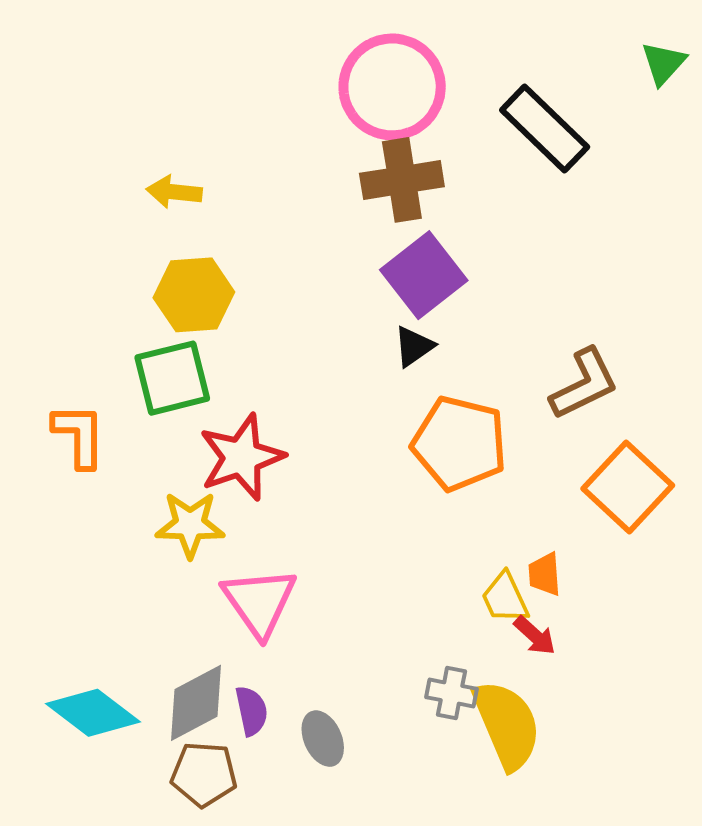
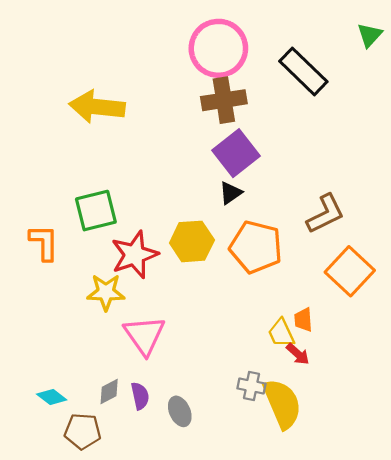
yellow arrow: (174, 192) -> (97, 107), size x1.8
yellow hexagon: (194, 295) -> (192, 241), moved
gray diamond: (196, 703) -> (109, 392), size x0.6
cyan diamond: (93, 713) -> (52, 397), size x0.6
brown pentagon: (204, 774) -> (83, 431), moved

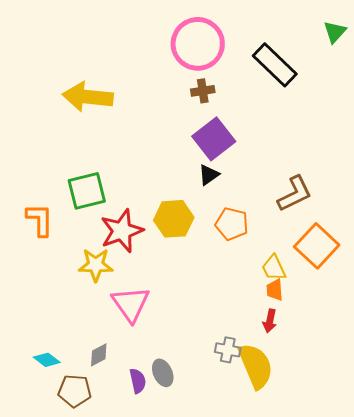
brown cross: (224, 100) -> (203, 91), size x0.6
orange pentagon: (256, 247) -> (232, 224), size x0.7
yellow trapezoid: (281, 333) -> (274, 268), moved
red arrow: (298, 354) -> (270, 321), turned 60
purple semicircle: (140, 396) -> (138, 381), moved

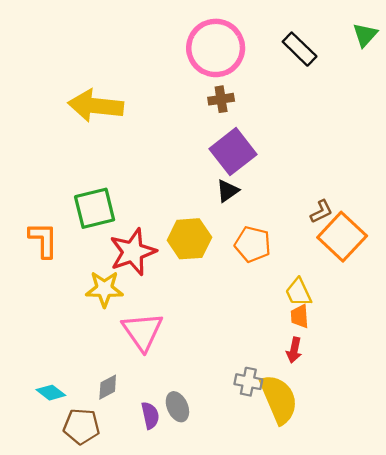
black rectangle: (275, 65) -> (300, 49), moved, size x0.7
brown L-shape: (295, 194) -> (321, 212), size x0.6
orange square: (317, 246) -> (342, 237), moved

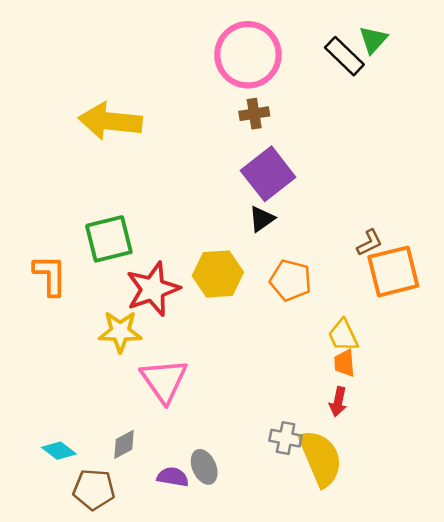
green triangle: (365, 35) -> (373, 40), moved
orange square: (342, 237) -> (393, 271), turned 33
purple semicircle: (150, 415) -> (173, 477), turned -68

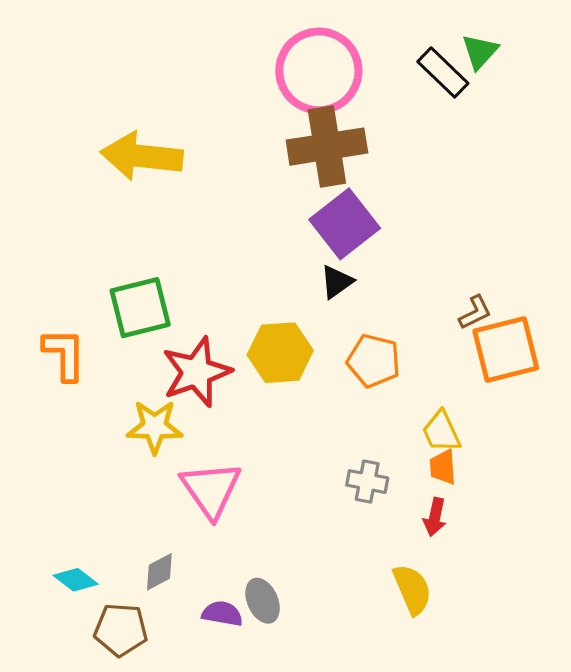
brown cross: (254, 114) -> (327, 147), size x2.0
gray cross: (286, 438) -> (367, 482), moved
yellow semicircle: (321, 458) -> (412, 589), size x0.7

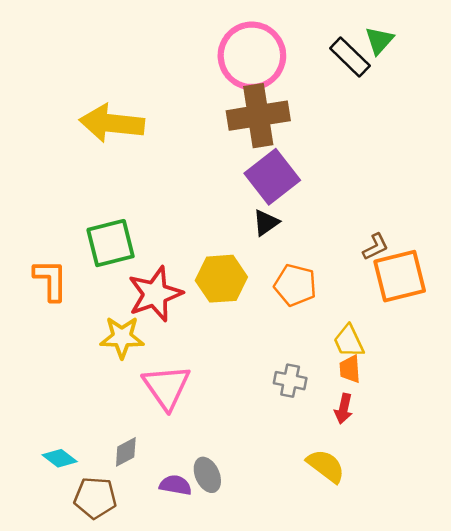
yellow semicircle: (412, 589) -> (326, 466), turned -30

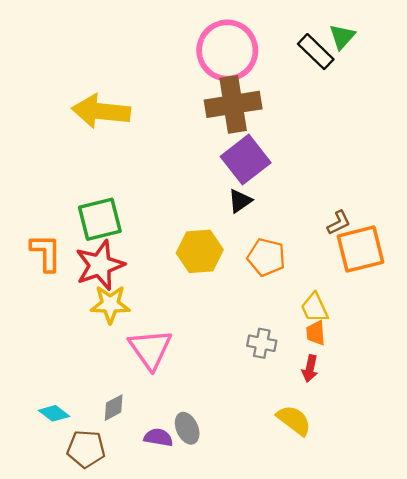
red star: (155, 294) -> (100, 265), moved

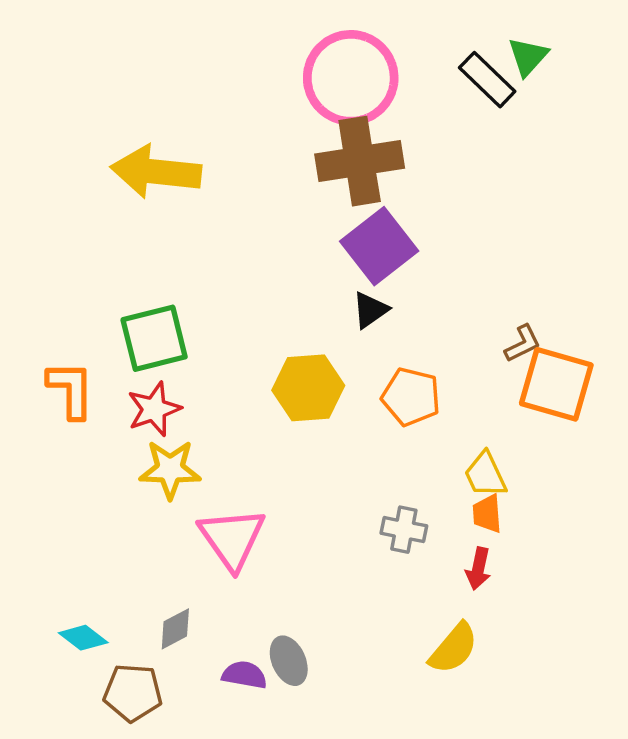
orange square: (361, 249) -> (556, 384), turned 30
red star: (100, 265) -> (154, 409), size x0.7
yellow semicircle: (294, 420) -> (453, 648), turned 93

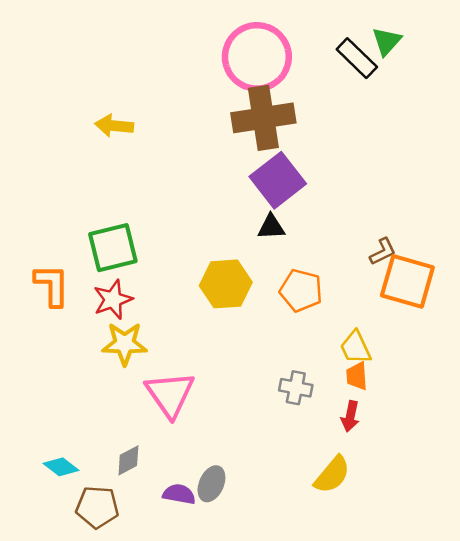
yellow arrow: (156, 172) -> (114, 126), size x0.6
black triangle: (370, 310) -> (271, 227), turned 32
gray ellipse: (289, 661) -> (211, 484), turned 48

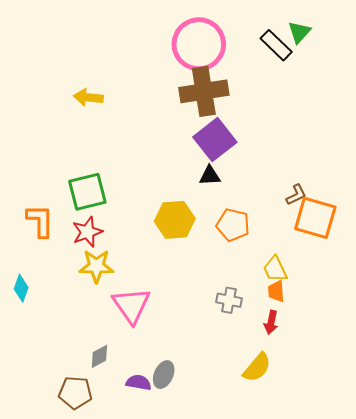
cyan diamond: (61, 467) -> (21, 288), moved, turned 72

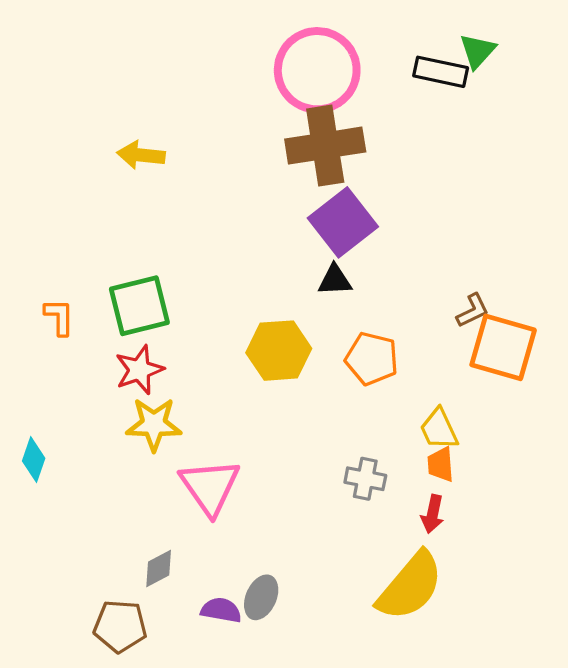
black rectangle: (276, 45) -> (441, 72), turned -32
orange L-shape: (40, 221) -> (59, 317), moved, size x0.7
yellow semicircle: (257, 368) -> (410, 586), size x1.5

